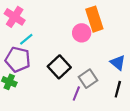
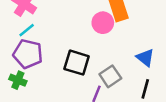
cyan line: (26, 39) -> (27, 30), moved
black square: (59, 67) -> (77, 63), turned -30

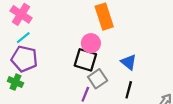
pink circle: (103, 23) -> (91, 43), moved
black square: (77, 63) -> (85, 60), moved

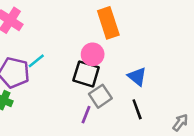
cyan line: (23, 38) -> (36, 61), moved
black line: (129, 90) -> (137, 109), turned -35

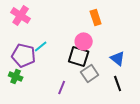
orange rectangle: (108, 23) -> (96, 17), size x0.7
purple line: (86, 115) -> (62, 87), moved

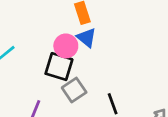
blue triangle: (118, 58) -> (87, 38), moved

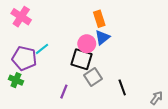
blue triangle: (87, 38) -> (102, 37), turned 42

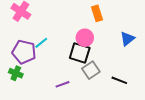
blue triangle: (102, 37) -> (127, 39), moved
black line: (122, 87) -> (119, 80), turned -49
purple line: (64, 92) -> (62, 84), turned 48

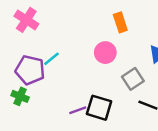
black square: (80, 53) -> (99, 108), moved
gray square: (91, 70) -> (133, 79), moved

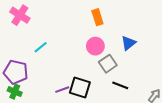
pink circle: (105, 53) -> (95, 46), moved
purple pentagon: (30, 70) -> (16, 72), moved
green cross: (20, 96) -> (15, 92), moved

